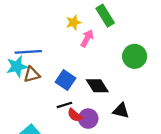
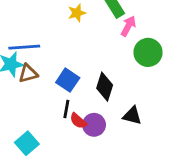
pink arrow: (87, 38) -> (128, 26), moved
black diamond: (97, 86) -> (105, 87), turned 50
black line: (64, 105) -> (66, 109), turned -63

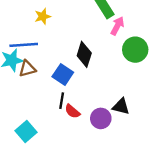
yellow star: (77, 13) -> (43, 16), moved
black diamond: (105, 87) -> (84, 54), moved
purple circle: (94, 125) -> (101, 118), moved

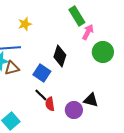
black line: (62, 101) -> (41, 95), turned -56
red semicircle: (72, 111) -> (50, 104), turned 40

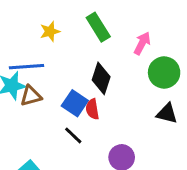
green rectangle: (77, 16) -> (98, 27), moved
black triangle: (91, 100) -> (167, 113), moved
red semicircle: (50, 104) -> (92, 109), moved

